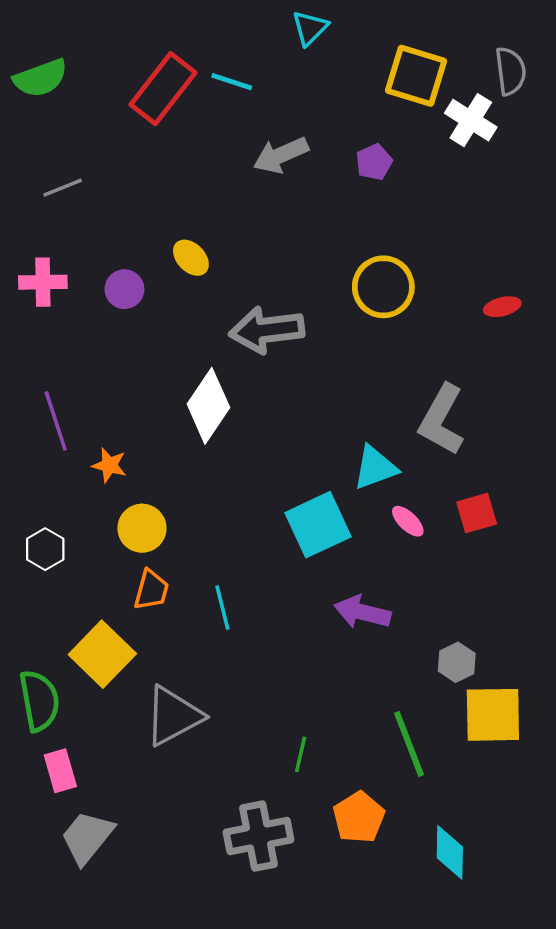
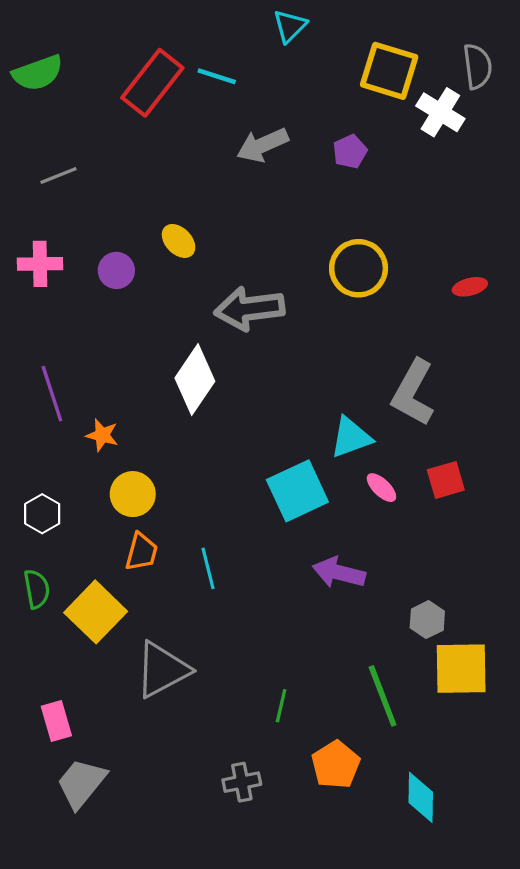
green semicircle: (39, 701) -> (37, 589), moved, size x0.7
gray cross: (259, 836) -> (242, 782), size x0.6

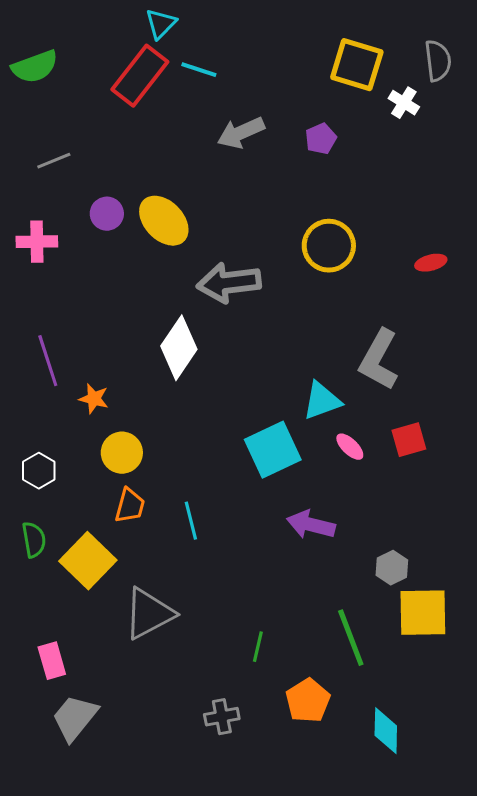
cyan triangle: (290, 26) -> (161, 24), moved
white cross: (440, 112) -> (404, 103), size x0.7
yellow ellipse: (179, 241) -> (164, 221), size x1.6
purple circle: (116, 270) -> (107, 214), moved

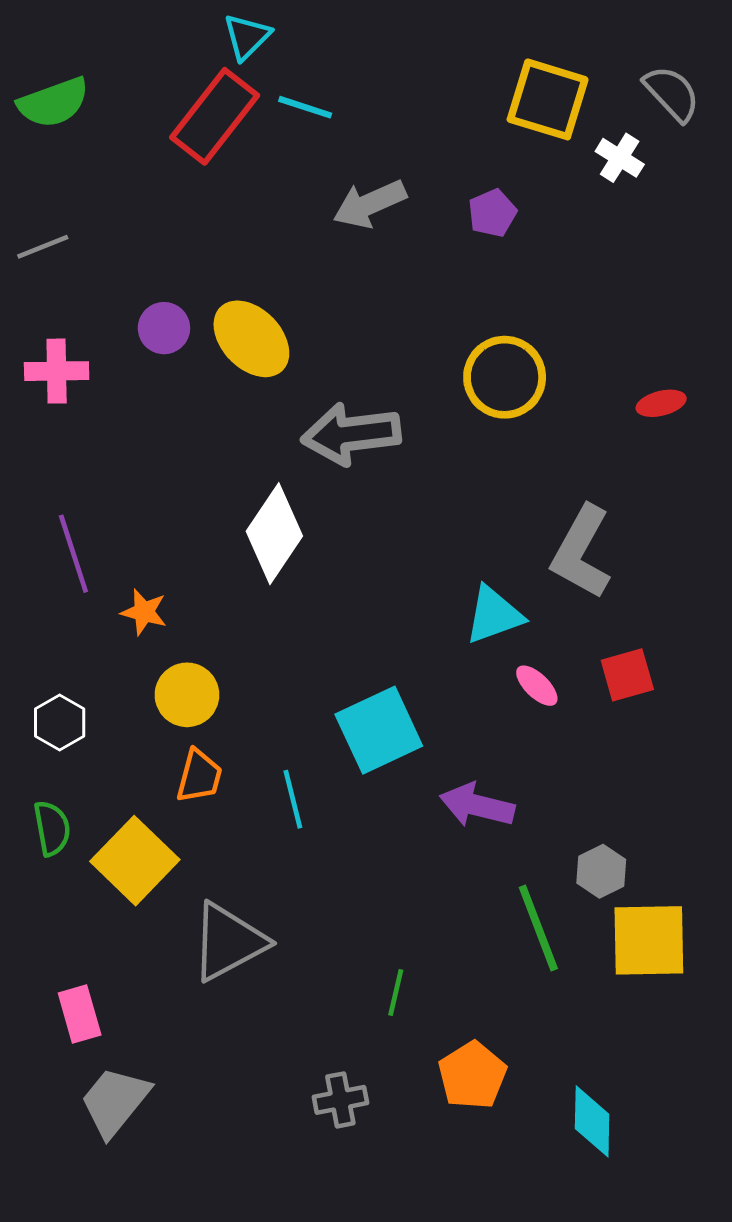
gray semicircle: (438, 61) -> (672, 93), turned -36
gray line: (54, 161) -> (43, 247), moved
cyan square: (273, 450) -> (379, 730), moved
green line: (351, 638) -> (538, 928), moved

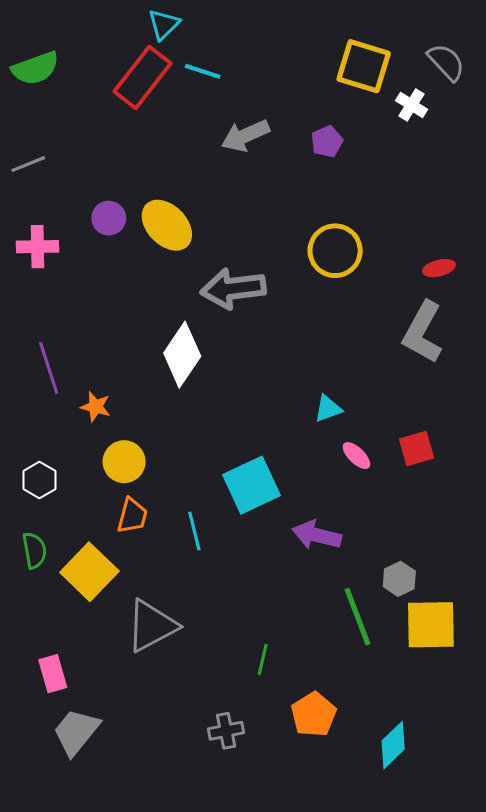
gray L-shape: (581, 552) -> (423, 332), moved
cyan triangle: (494, 615) -> (328, 409), size x0.7
cyan diamond: (592, 1121) -> (393, 745), turned 45

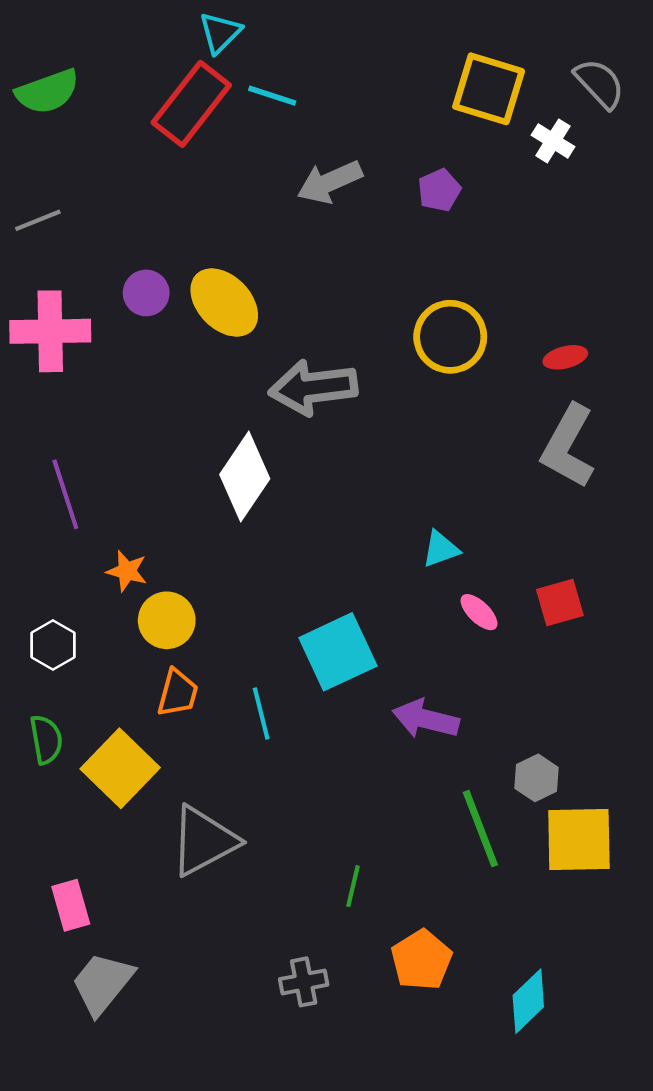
pink cross: (37, 247) -> (50, 331), size x1.4
red ellipse: (439, 268) -> (565, 357), moved
orange star: (96, 407) -> (127, 571), moved

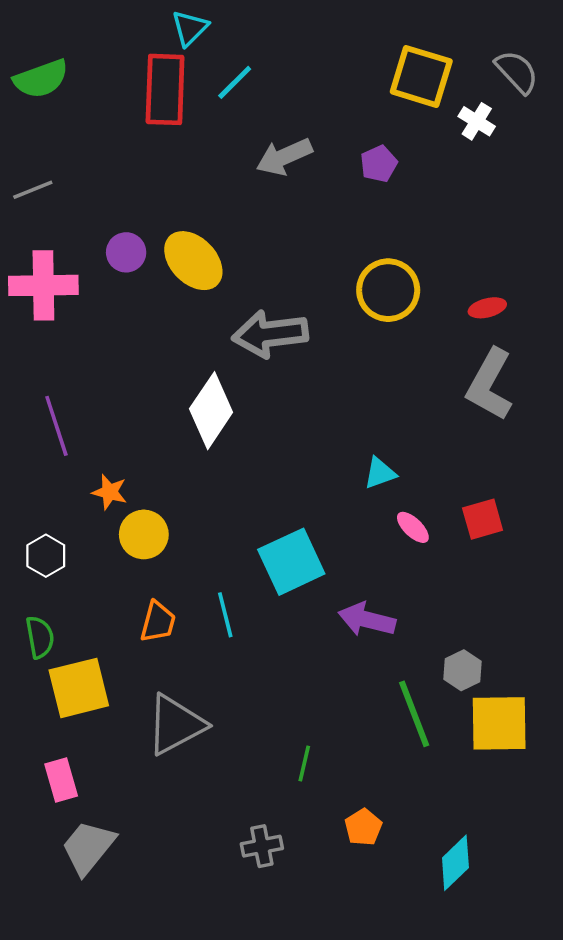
cyan line: (272, 96) -> (235, 82), turned -63
red rectangle: (191, 104) -> (165, 89), turned -36
orange trapezoid: (178, 693) -> (158, 622), moved
yellow square: (120, 768) -> (79, 688), moved, turned 32
orange pentagon: (421, 960) -> (363, 827), size x0.7

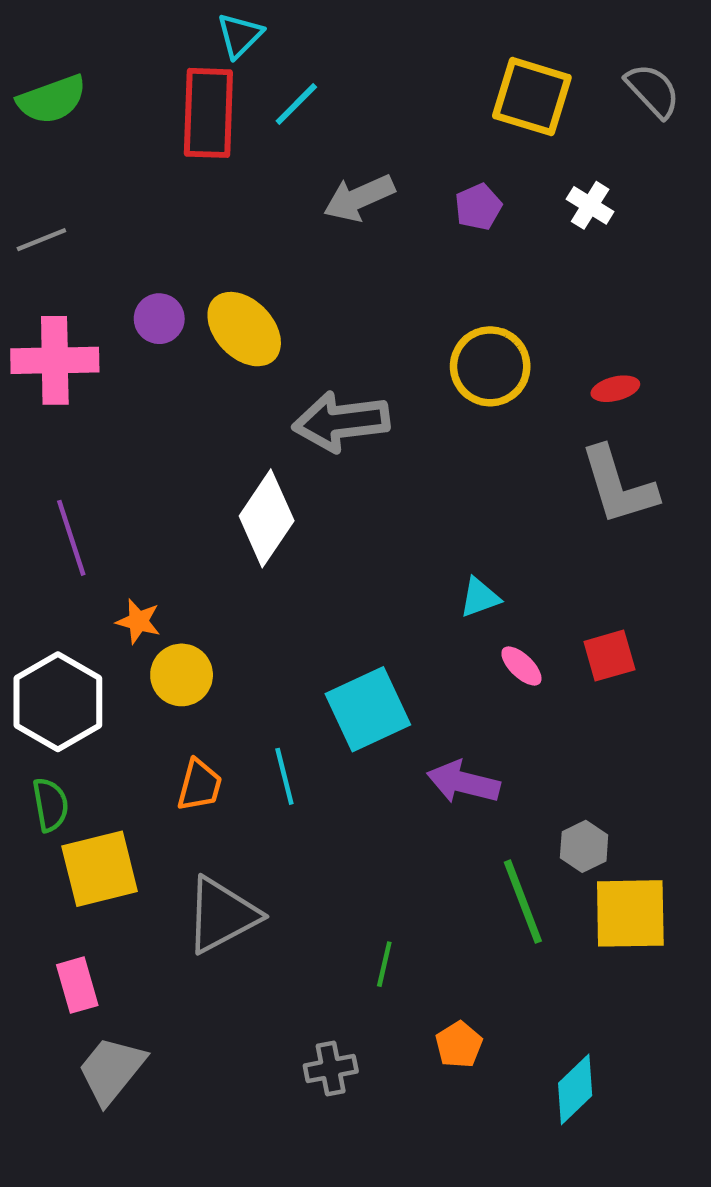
white cross: (477, 121) -> (590, 205), moved
gray L-shape: (490, 385) -> (618, 486), turned -46
white hexagon: (46, 556) -> (58, 702), size x1.8

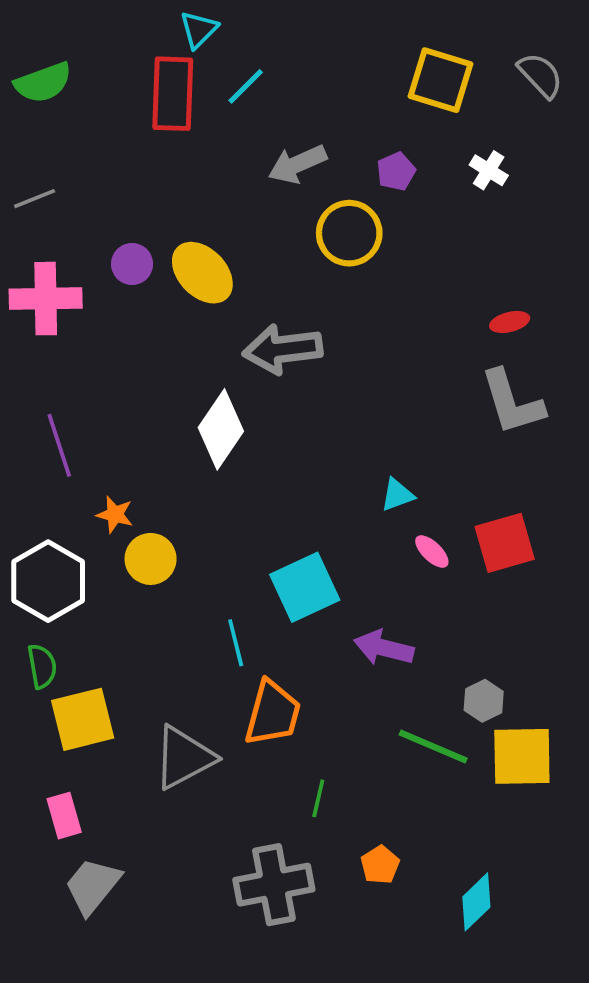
yellow circle: (490, 366) -> (349, 233), moved
red square: (609, 656) -> (505, 543), size x1.4
orange trapezoid: (199, 785) -> (273, 713), moved, size x1.5
green line: (523, 902) -> (433, 746), turned -46
gray cross: (331, 1069) -> (274, 885), size x1.8

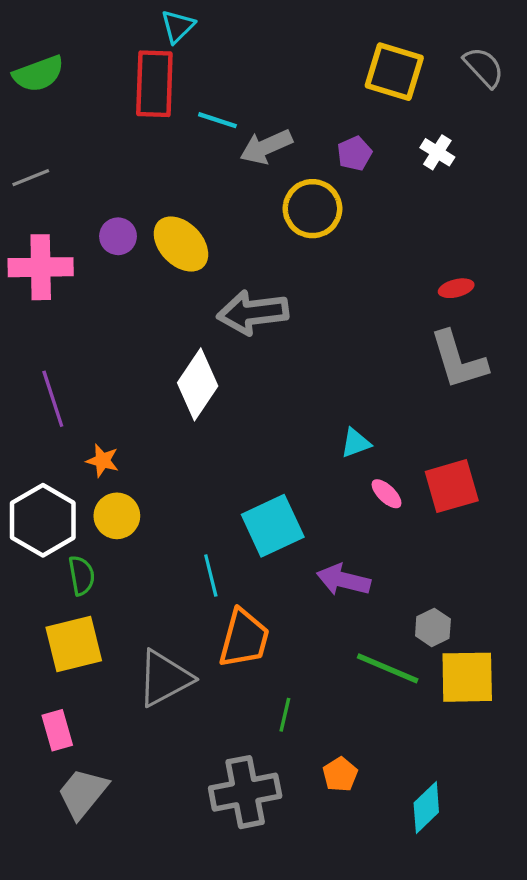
cyan line: (246, 86) -> (217, 120), moved, turned 63
yellow circle: (151, 559) -> (117, 516), moved
green semicircle: (42, 666) -> (82, 576), moved

